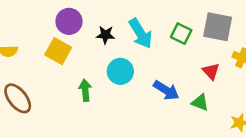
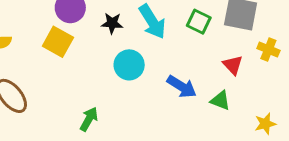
green arrow: (85, 90) -> (89, 119), moved, turned 35

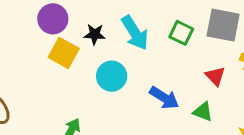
yellow square: (58, 42) -> (64, 53), moved

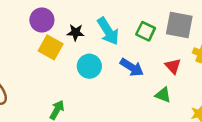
blue arrow: (164, 98) -> (132, 67), moved

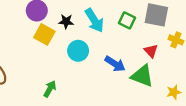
blue arrow: (132, 67) -> (115, 64), moved
green triangle: (163, 95) -> (142, 76), size x1.6

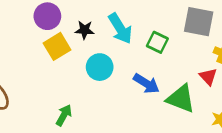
green square: (127, 20) -> (157, 42), moved
yellow square: (44, 34) -> (57, 46), turned 30
red triangle: (151, 51) -> (208, 77), moved

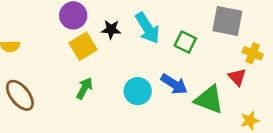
cyan circle: (100, 67) -> (138, 91), moved
green arrow: (64, 115) -> (84, 88), moved

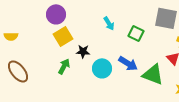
cyan arrow: (147, 28) -> (109, 23), size x0.6
black star: (111, 29) -> (83, 51), moved

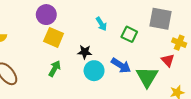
yellow square: (63, 36) -> (54, 37), turned -36
black star: (83, 51) -> (85, 52), moved
green triangle: (153, 74) -> (147, 77), turned 40

